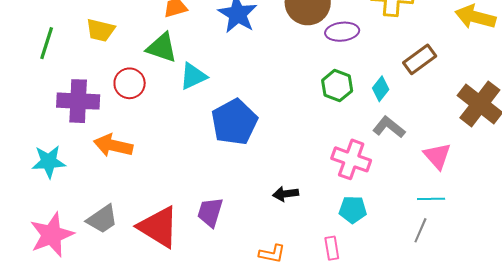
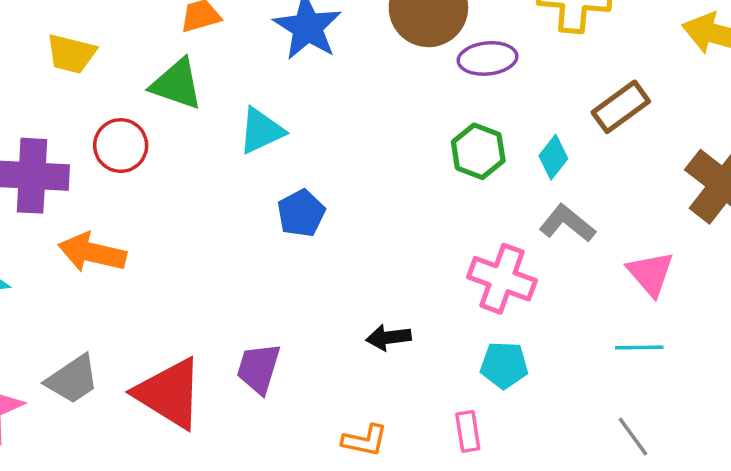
cyan triangle: (193, 76) -> (261, 131), moved
blue pentagon: (234, 122) -> (301, 213), size x0.6
gray line: (420, 230) -> (633, 437), moved, turned -60

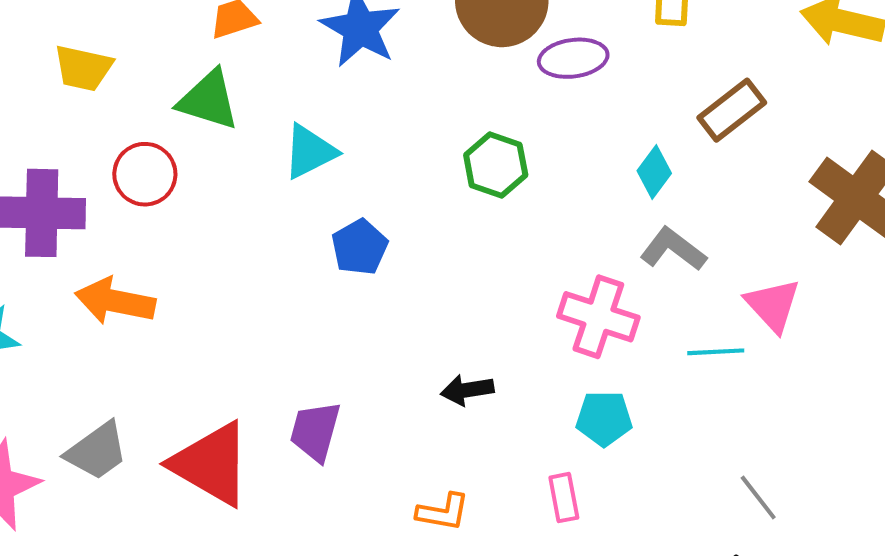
green hexagon: (478, 151) -> (496, 165), moved
cyan line: (639, 347) -> (716, 352), moved

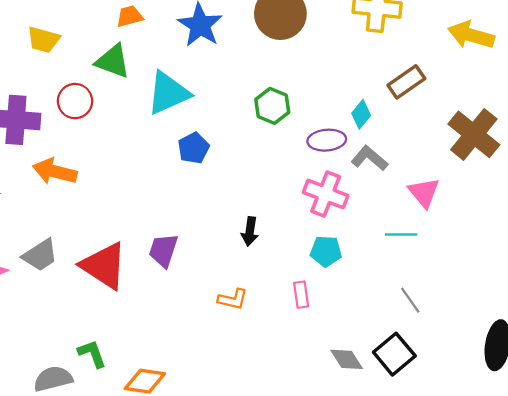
purple ellipse: (573, 58) -> (327, 140), moved
cyan triangle: (310, 152) -> (168, 93), size x1.4
cyan line: (716, 352) -> (401, 234), moved
black arrow: (467, 390) -> (250, 231), turned -76

